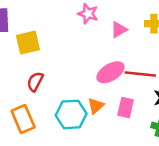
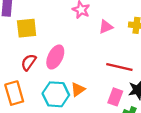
pink ellipse: (110, 72) -> (55, 57), moved, turned -40
pink rectangle: (126, 107) -> (115, 97), moved

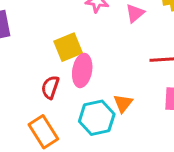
yellow square: (27, 28) -> (68, 47), moved

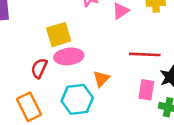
pink ellipse: (82, 71) -> (69, 56), turned 68
orange triangle: (123, 103) -> (101, 79), moved

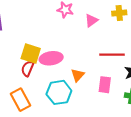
yellow square: (59, 35) -> (31, 54), moved, turned 36
pink rectangle: (146, 90) -> (105, 85), moved

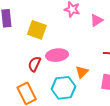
yellow square: (31, 54) -> (37, 30), moved

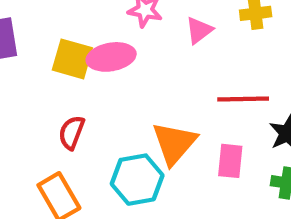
pink ellipse: (57, 55) -> (111, 57), moved
orange triangle: (82, 72) -> (174, 143), size x1.6

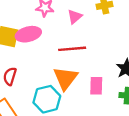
red line: (243, 99) -> (72, 49), moved

